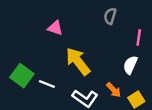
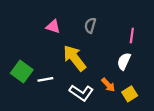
gray semicircle: (110, 16) -> (90, 25), moved
white line: (47, 84) -> (45, 79), turned -32

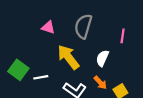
gray semicircle: (90, 25) -> (83, 26), size x1.6
white semicircle: (124, 61) -> (102, 58), moved

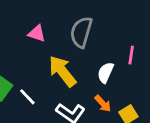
pink line: (123, 36) -> (131, 55), moved
white line: (41, 77) -> (27, 97), turned 56

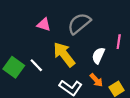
gray semicircle: (81, 32) -> (79, 23), turned 35
white line: (27, 97) -> (36, 65), moved

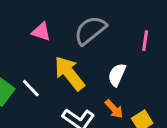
pink line: (119, 42) -> (145, 41), moved

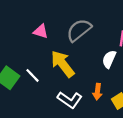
white semicircle: (117, 75) -> (109, 59), moved
orange arrow: (114, 109) -> (98, 92), turned 49

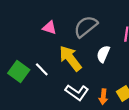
white semicircle: (109, 59) -> (103, 54), moved
orange arrow: (98, 92) -> (103, 97), moved

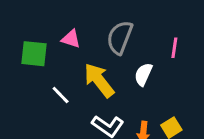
gray semicircle: (86, 27) -> (120, 37), turned -30
green square: (19, 72) -> (34, 54), moved, turned -30

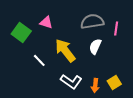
gray semicircle: (120, 37) -> (92, 21), moved, turned 60
green square: (34, 54) -> (21, 32), turned 30

